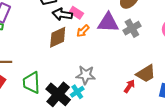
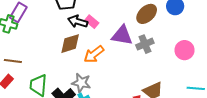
orange arrow: (83, 31) -> (94, 54), moved, size x1.5
gray star: (86, 75) -> (81, 83), moved

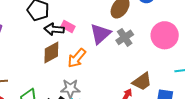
purple triangle: (122, 35) -> (100, 34), turned -40
pink circle: (184, 50) -> (165, 35), size x1.4

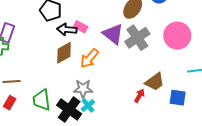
purple triangle: (100, 34) -> (113, 34), turned -40
gray cross: (125, 37) -> (137, 38), size x1.4

